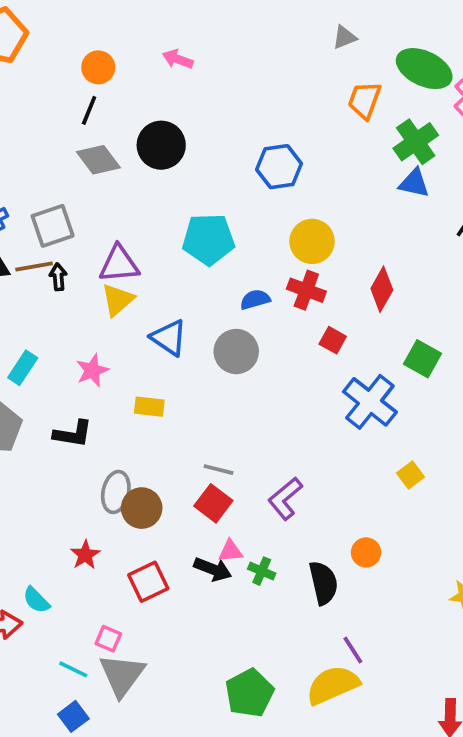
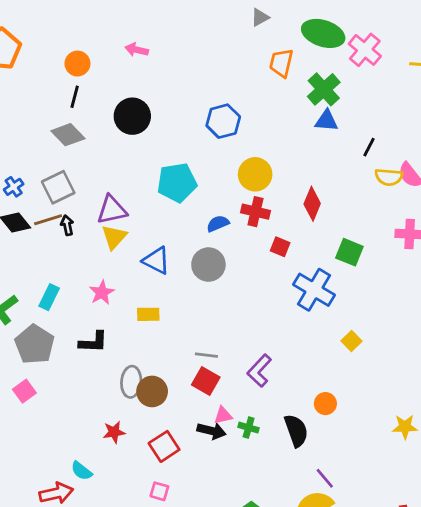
gray diamond: (98, 160) -> (68, 135), moved
red star: (85, 555) -> (114, 432), turned 30
pink square: (108, 639) -> (159, 491), moved

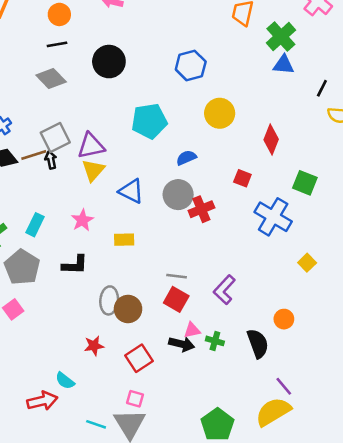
black line: (75, 97) -> (57, 44), turned 66
gray square: (58, 187) -> (55, 138), moved
red cross: (255, 212) -> (201, 209), moved, turned -35

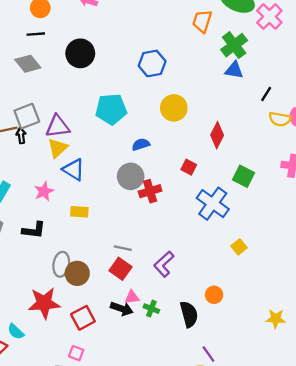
blue triangle: (131, 191) -> (74, 170), moved
red star: (94, 346) -> (44, 303), size x1.8

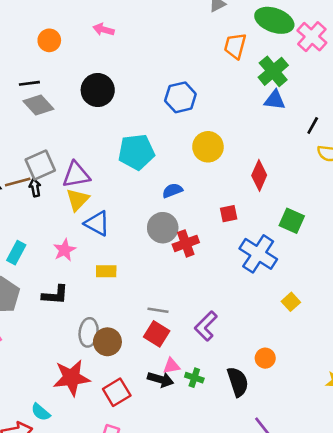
black line: (36, 34) -> (29, 83), moved
red square: (189, 167) -> (229, 214), turned -35

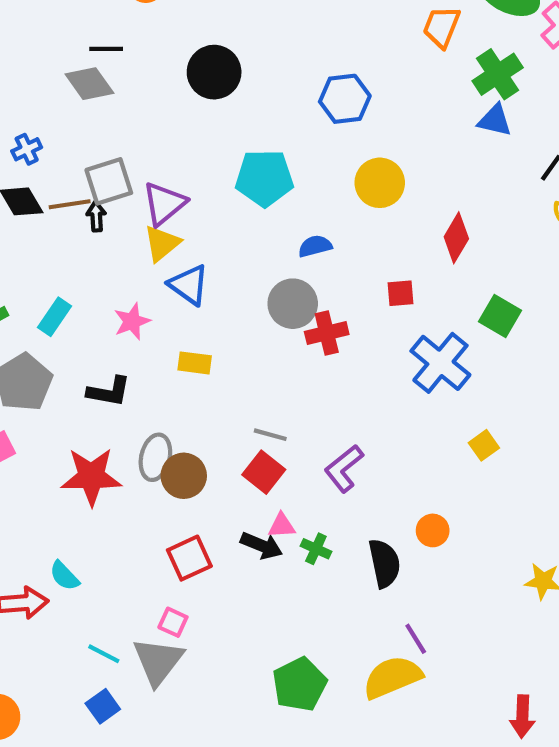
gray diamond: (38, 105) -> (89, 84), moved
purple triangle: (76, 175) -> (164, 204), turned -36
red star: (71, 378) -> (91, 477), moved

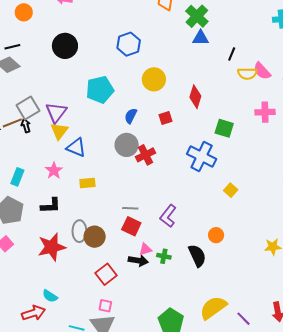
blue semicircle: (315, 246) -> (131, 116), turned -35
red square: (400, 293) -> (166, 118), moved
purple line: (416, 639) -> (244, 319), moved

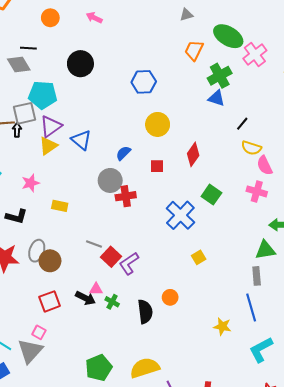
pink semicircle: (262, 71) -> (265, 165), moved
cyan pentagon: (100, 90) -> (43, 95), moved
blue triangle: (76, 147) -> (81, 140), moved
red square: (131, 226) -> (111, 257), moved

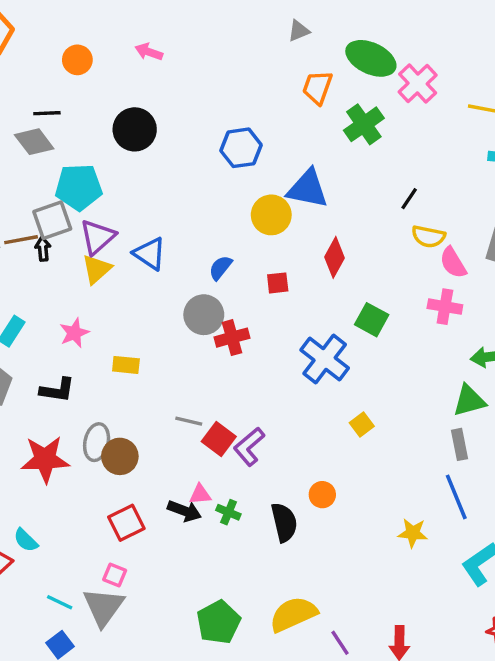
blue triangle: (217, 98) -> (308, 189), moved, size x1.5

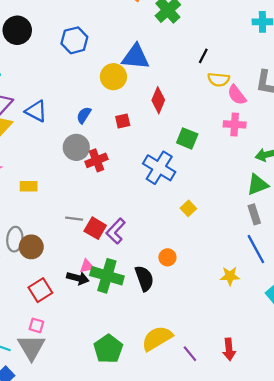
blue hexagon: (241, 148) -> (74, 40), moved
green cross: (228, 512) -> (107, 276), size x2.0

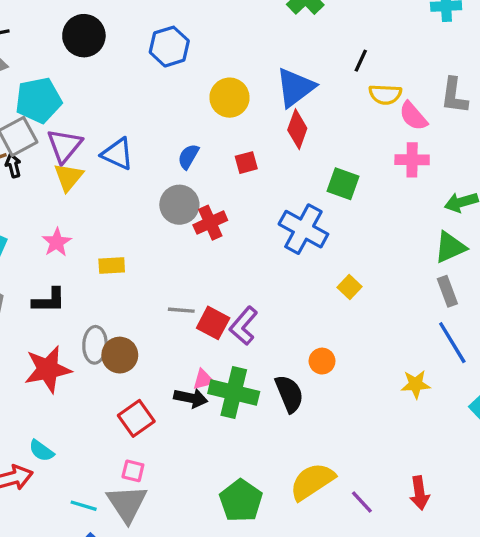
blue triangle: (136, 57) -> (295, 87), moved, turned -40

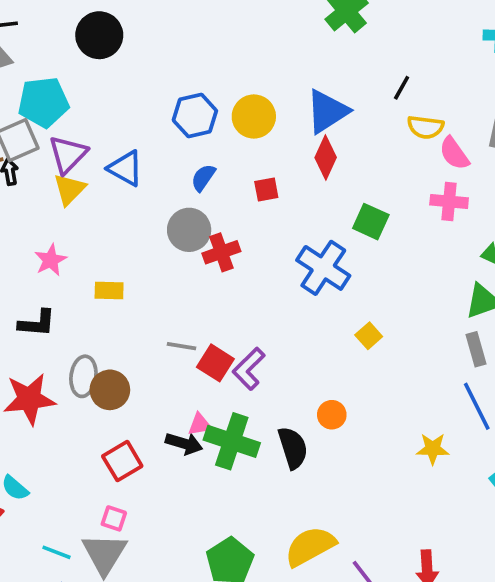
blue hexagon: (169, 47) -> (195, 115), moved

